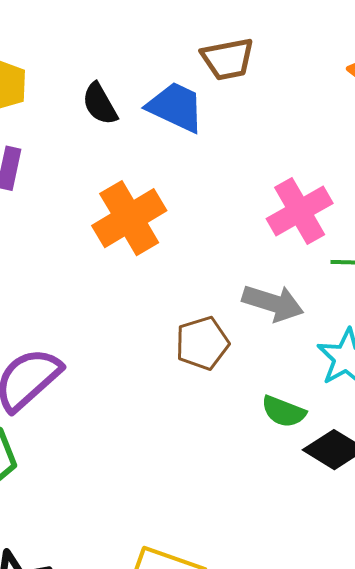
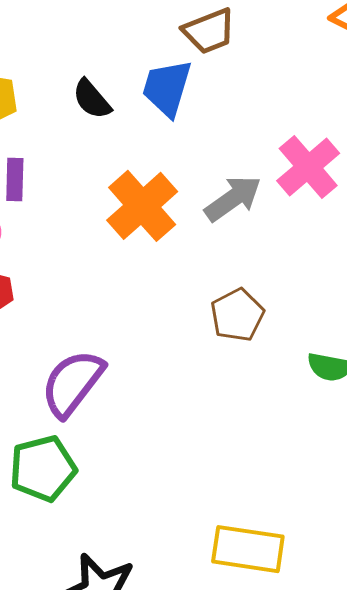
blue trapezoid: (176, 107) -> (167, 88), turned -88
gray arrow: (273, 303) -> (233, 198), moved, turned -42

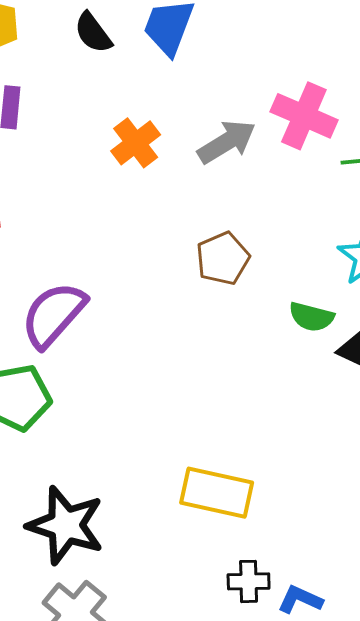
pink cross: (308, 167) -> (304, 116), turned -30
orange cross: (142, 206) -> (136, 143), size x0.7

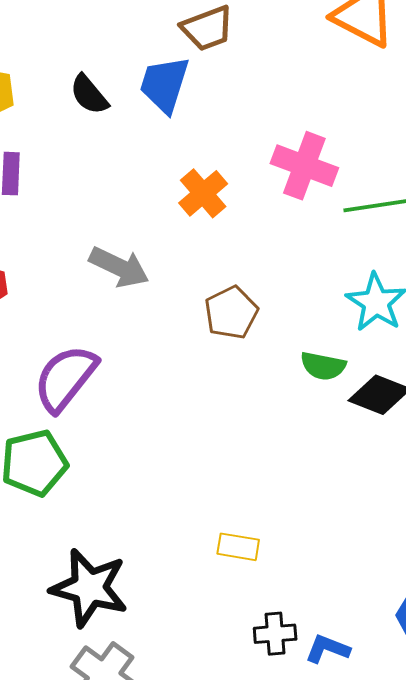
gray arrow: (227, 142) -> (119, 267), moved, turned 60
orange cross: (136, 143) -> (203, 193), moved
yellow rectangle: (217, 493) -> (238, 547), size x0.6

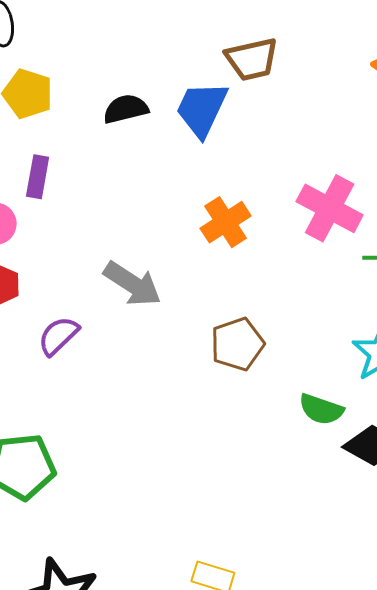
black semicircle: (89, 95) -> (126, 109), turned 108
purple semicircle: (65, 378) -> (58, 336), moved, size x0.6

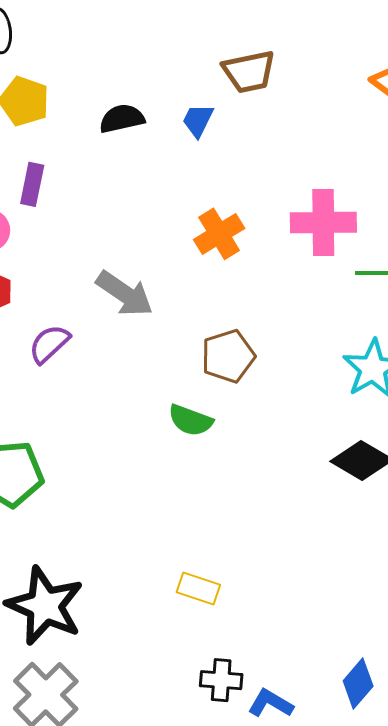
blue trapezoid: (202, 109) -> (198, 120), size x0.6
pink cross: (330, 208) -> (323, 222), turned -30
green semicircle: (321, 409) -> (190, 420), moved

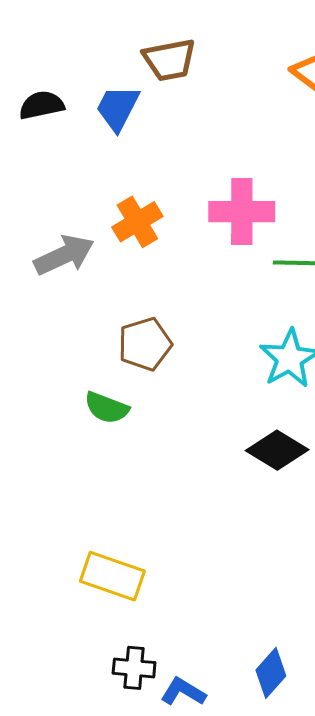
blue trapezoid: (198, 120) -> (118, 108), size x1.4
gray arrow: (125, 294) -> (64, 255), moved, turned -60
yellow rectangle: (198, 589) -> (112, 576), size x1.5

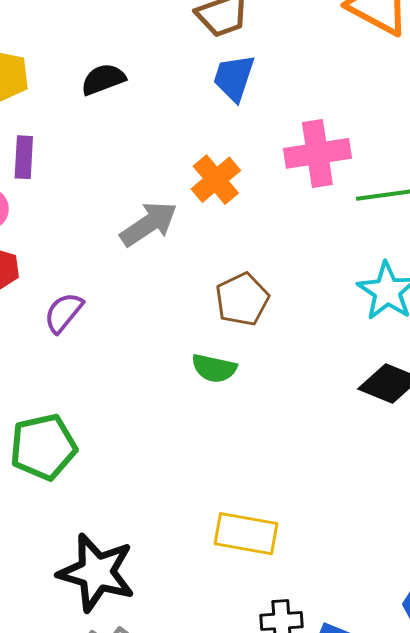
blue trapezoid: (118, 108) -> (234, 78), moved

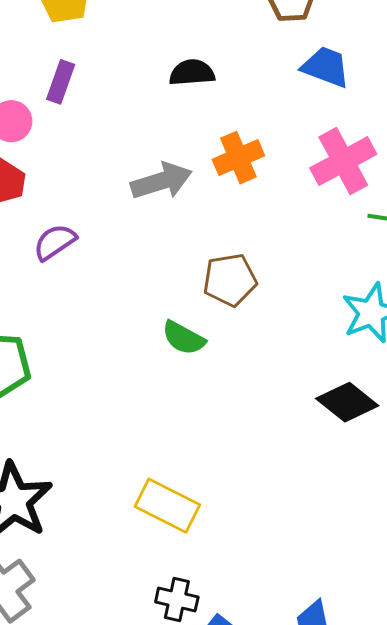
blue trapezoid: (234, 78) -> (326, 67), moved, turned 76
black semicircle: (103, 79) -> (192, 73), moved
pink cross: (317, 153) -> (343, 161), turned -36

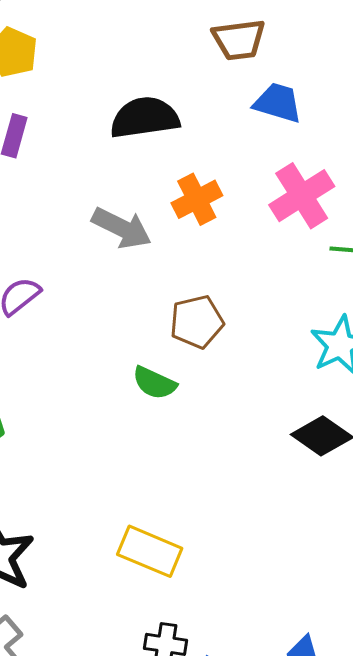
black semicircle: (192, 73) -> (145, 118), size x1.5
gray arrow: (161, 181) -> (122, 228), turned 48

